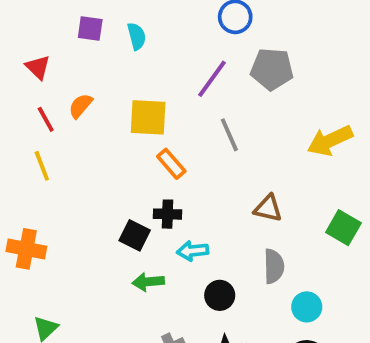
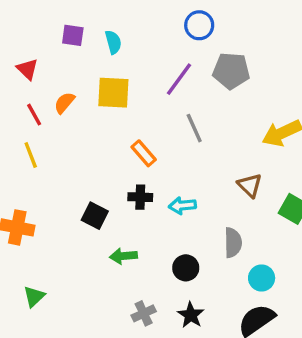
yellow square: (148, 117) -> (113, 93), moved
brown triangle: (268, 208) -> (250, 185), moved, turned 32
black square: (135, 235) -> (95, 216), moved
cyan arrow: (193, 251) -> (182, 206), moved

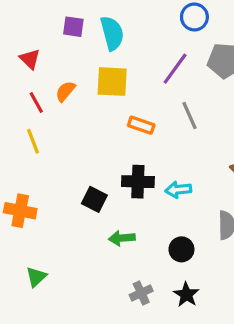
cyan semicircle: (113, 42) -> (112, 33), size x1.5
orange rectangle: (144, 153) -> (141, 125), moved, turned -30
black cross: (140, 197) -> (138, 182), size x1.4

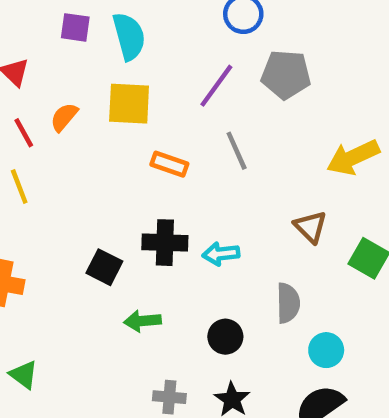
green triangle: (36, 277) -> (24, 375), turned -40
gray cross: (141, 293) -> (169, 397), turned 30

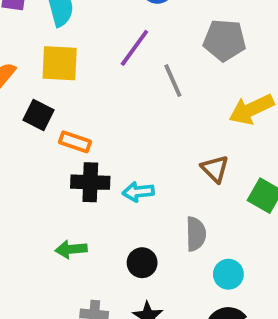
gray pentagon: (286, 75) -> (225, 40), moved
gray line: (237, 151) -> (173, 81), moved
orange rectangle: (169, 164) -> (75, 142), moved
black square: (104, 267) -> (39, 115), moved

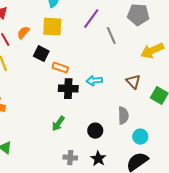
cyan arrow: (138, 192) -> (94, 81), moved
green arrow: (71, 249) -> (58, 124), turned -49

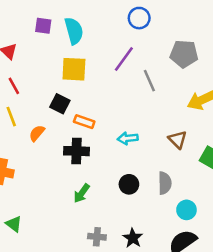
orange semicircle: (23, 33) -> (37, 133), moved
black cross: (68, 89) -> (76, 151), moved
black circle: (95, 131) -> (129, 184), moved

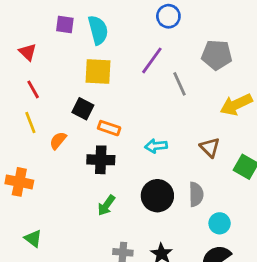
black circle: (129, 184) -> (157, 196), size x1.5

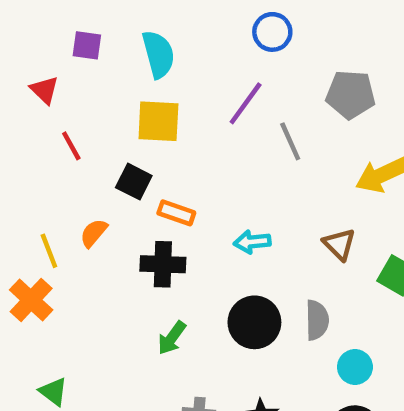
purple square: (65, 25) -> (87, 45), moved
red line: (33, 89) -> (71, 146), moved
yellow line: (30, 123) -> (49, 251), moved
orange cross: (19, 182) -> (31, 300), turned 32

